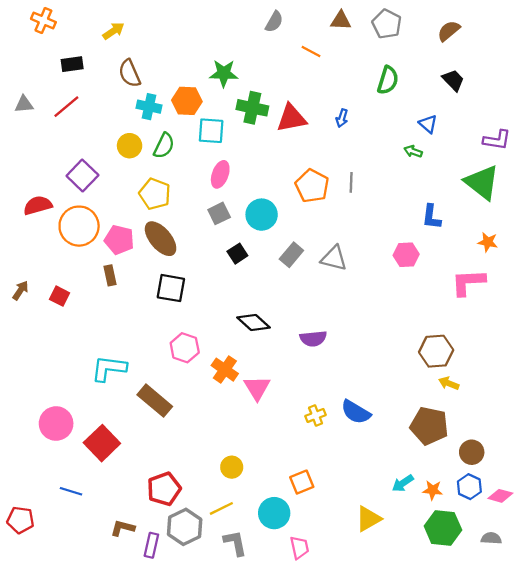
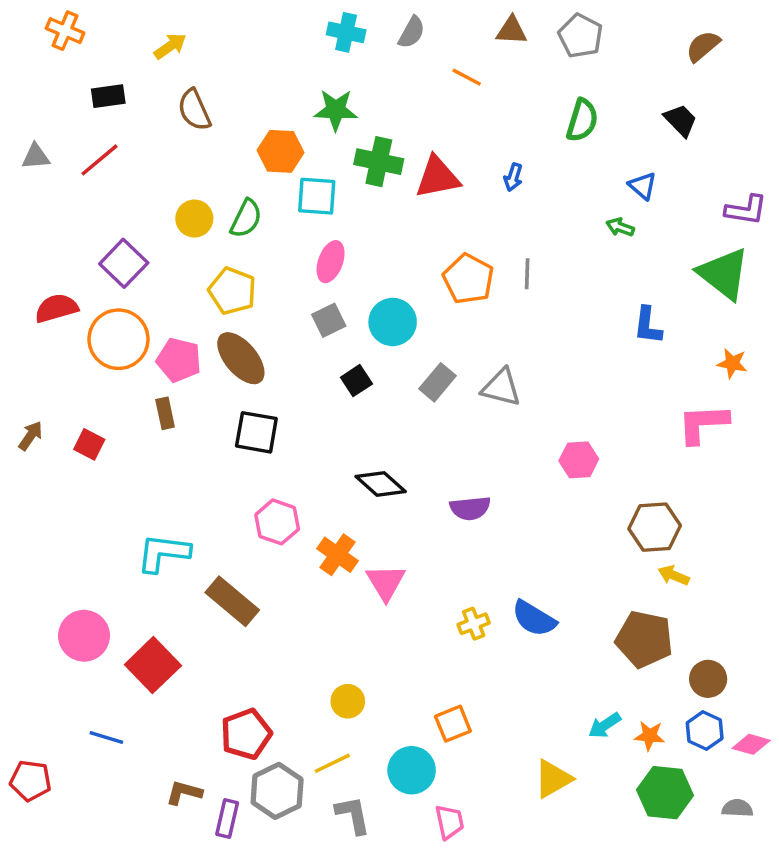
brown semicircle: (449, 31) -> (703, 46), moved
cyan cross: (149, 107) -> (346, 32), moved
pink hexagon: (406, 255) -> (579, 460), moved

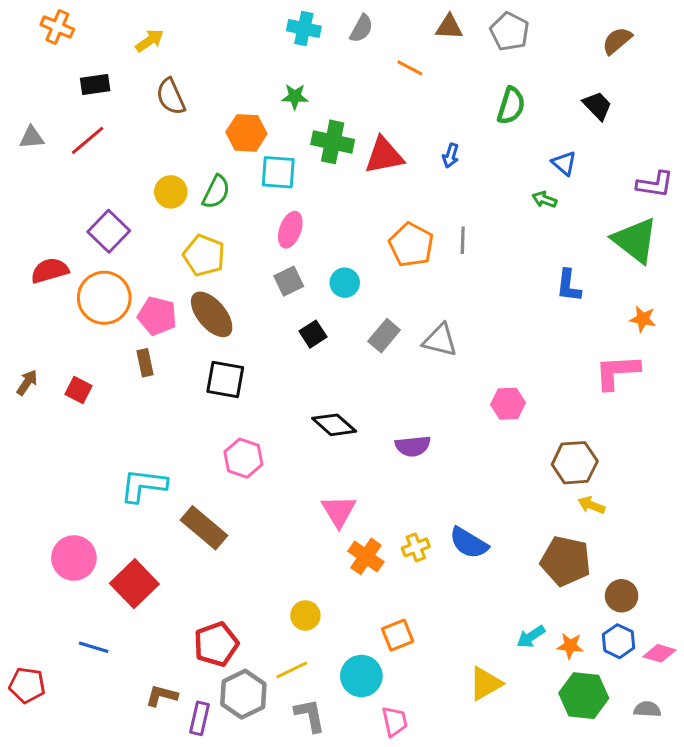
green star: (336, 110) -> (295, 97), size x0.7
cyan circle: (393, 322) -> (345, 283), size x0.7
orange cross: (337, 555) -> (366, 556), moved

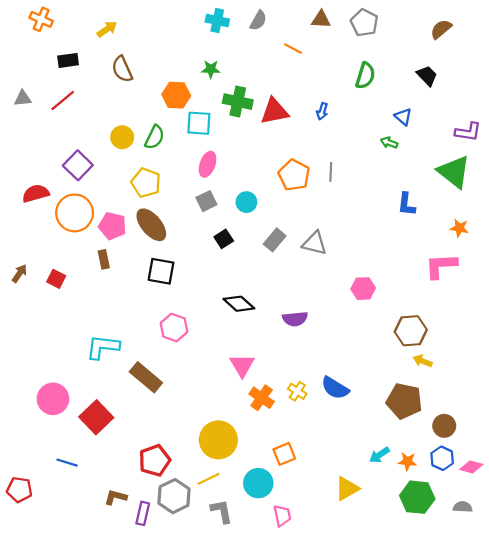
yellow cross: (416, 547) -> (297, 391), turned -36
yellow circle: (305, 615) -> (218, 440), size x1.8

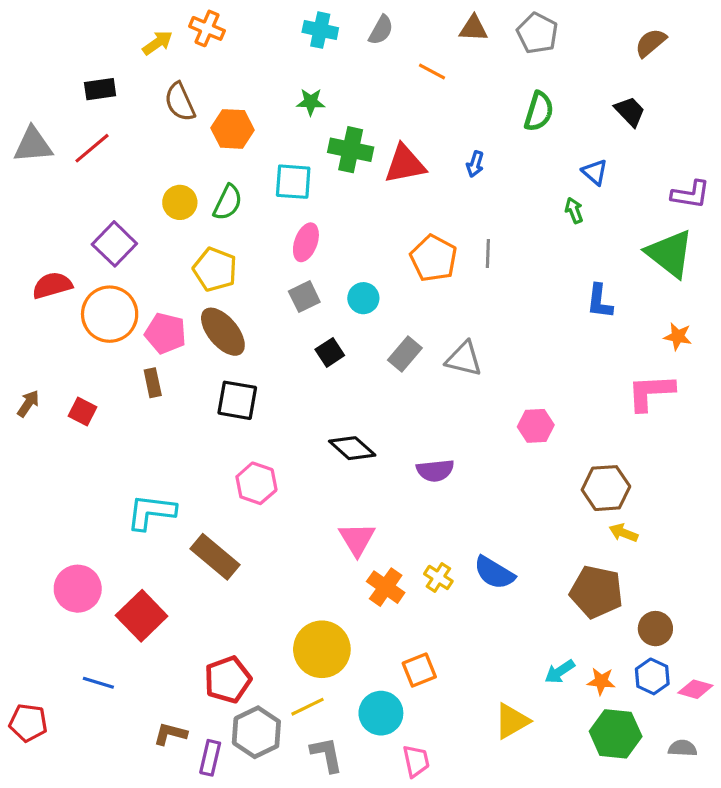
orange cross: (41, 19) -> (207, 28), moved
orange hexagon: (176, 95) -> (233, 129), moved
gray triangle: (23, 98) -> (33, 145), size x1.5
green arrow: (389, 143) -> (574, 210), turned 49

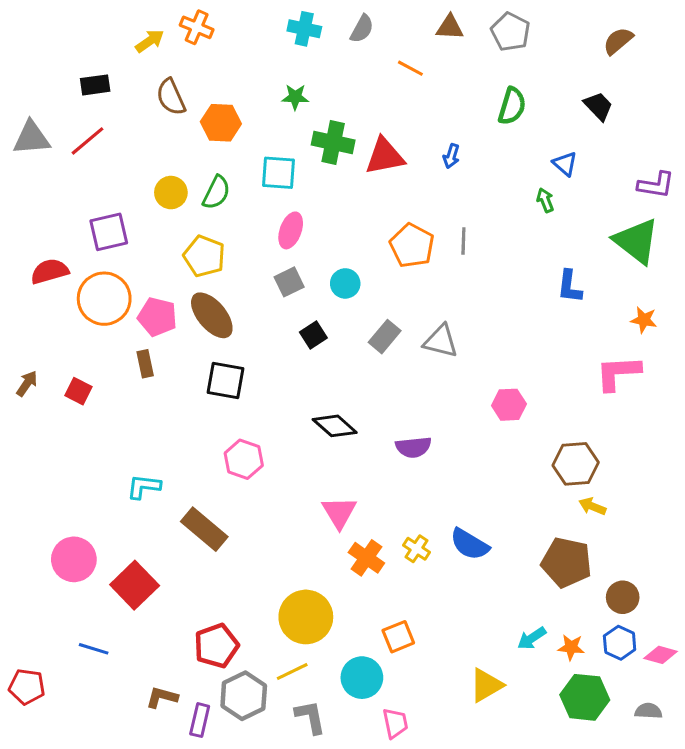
purple square: (114, 244) -> (109, 232), turned 33
cyan L-shape: (151, 512) -> (144, 487), size x0.7

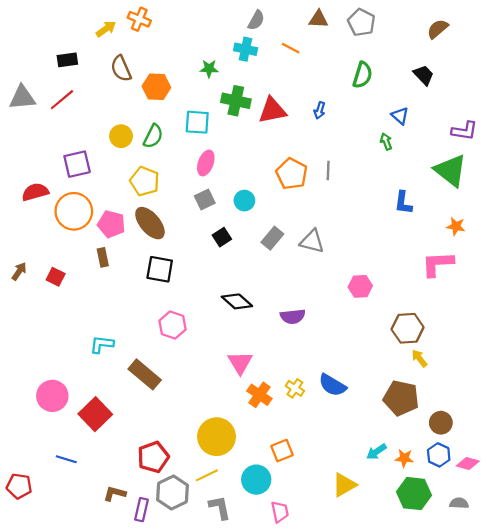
cyan cross: (304, 29) -> (246, 49), moved
yellow arrow: (592, 506) -> (419, 358), turned 30

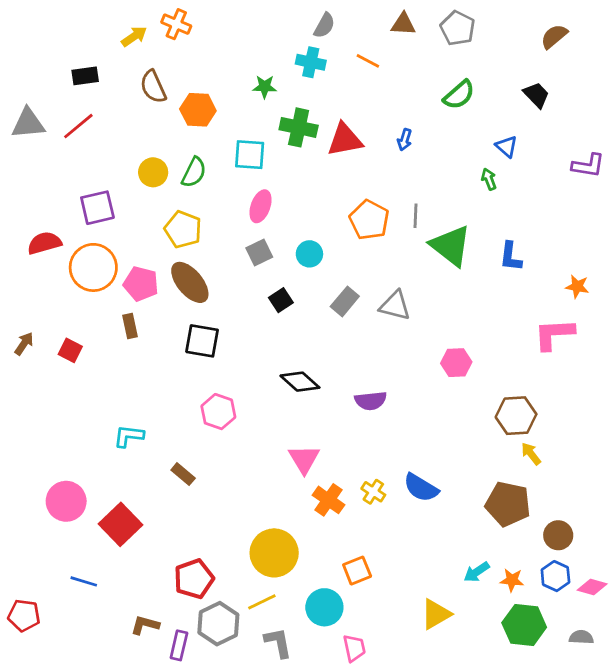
green semicircle: (362, 75) -> (459, 95), turned 32
green triangle: (450, 171) -> (451, 246), moved
brown rectangle: (145, 374) -> (183, 474), size x0.6

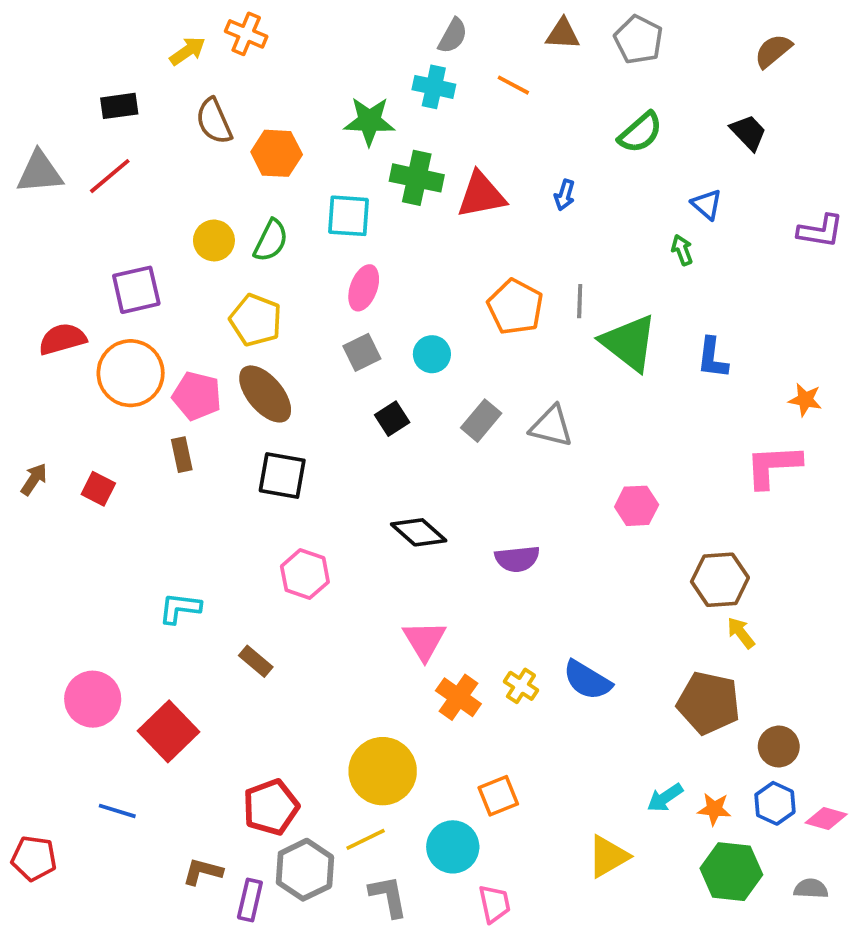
green star: (265, 87) -> (369, 121), size x1.5

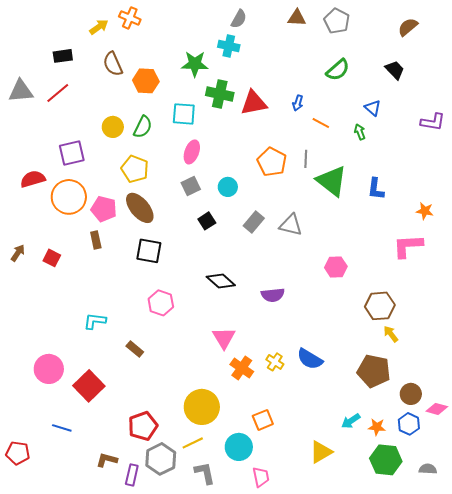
orange line: (513, 85) -> (321, 123), moved
pink diamond: (826, 819) -> (437, 409), moved

